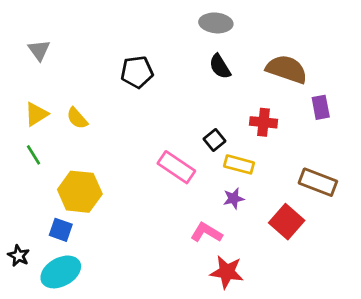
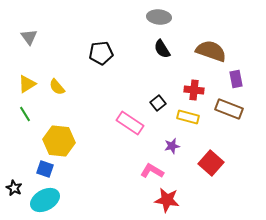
yellow rectangle: (239, 164) -> (188, 117), moved
brown rectangle: (318, 182) -> (229, 109), moved

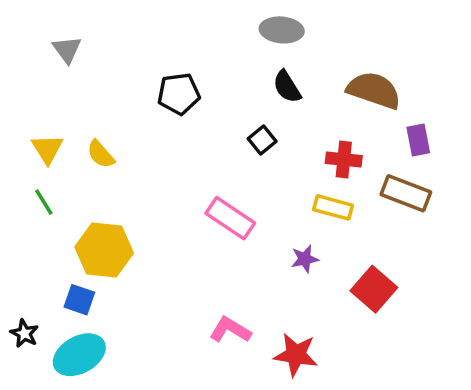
gray triangle: (29, 37) -> (67, 49), moved
yellow triangle: (27, 84) -> (47, 149), turned -30
black square: (158, 103) -> (262, 140), moved
pink L-shape: (152, 171) -> (230, 330), moved

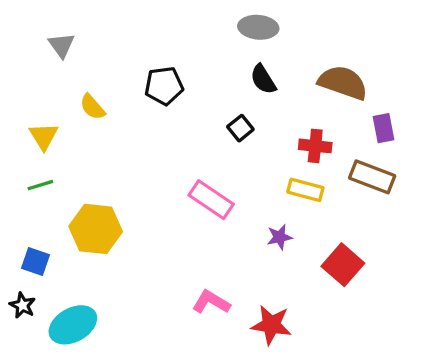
yellow semicircle: (101, 154) -> (92, 107), moved
green line: (44, 202) -> (40, 185), turned -75
blue square: (79, 300) -> (35, 261), moved

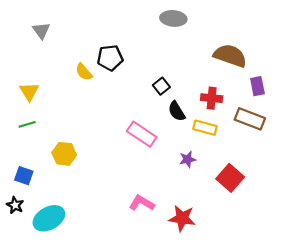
black semicircle: (263, 79) -> (177, 111), moved
yellow semicircle: (92, 107) -> (84, 72), moved
yellow hexagon: (96, 229) -> (64, 154), size x0.7

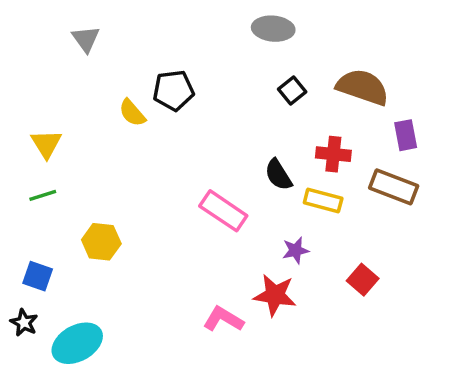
gray triangle: (41, 30) -> (86, 39), moved
black square: (161, 86) -> (292, 90), moved
red square: (230, 178) -> (363, 280), size x0.7
red star: (182, 218) -> (275, 295), moved

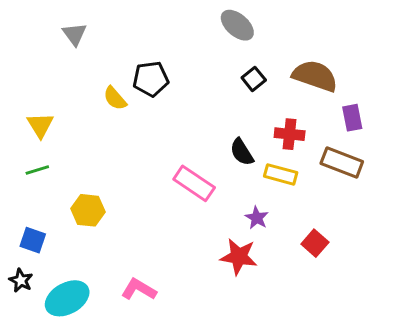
gray ellipse: (273, 29) -> (237, 25), turned 36
purple star: (296, 250) -> (257, 218), turned -30
pink L-shape: (223, 319) -> (139, 289), moved

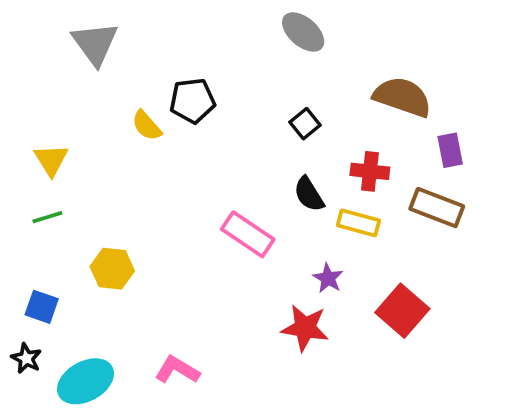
gray triangle: (75, 34) -> (95, 43), size x1.5
black square: (254, 79) -> (305, 124), moved
red square: (315, 243) -> (402, 311), size x1.5

